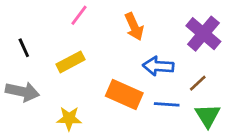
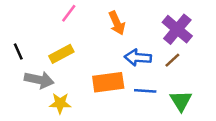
black line: (24, 48) -> (18, 51), moved
brown line: (198, 83) -> (172, 60), moved
gray arrow: (22, 92) -> (39, 80), moved
orange rectangle: (124, 94) -> (108, 82), turned -32

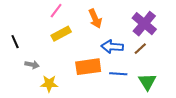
yellow rectangle: (61, 54) -> (61, 34), moved
gray arrow: (39, 80) -> (32, 65), size x0.6

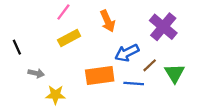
blue arrow: (112, 47) -> (127, 53), turned -30
brown line: (140, 49) -> (150, 65), moved
green triangle: (147, 82) -> (175, 73), moved

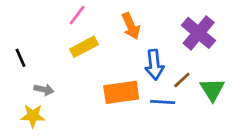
blue arrow: (127, 53) -> (154, 65), turned -70
yellow star: (55, 95) -> (33, 116), moved

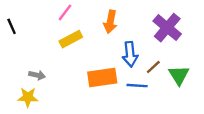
orange arrow: (131, 26) -> (110, 22), turned 35
black line: (20, 58) -> (12, 26), moved

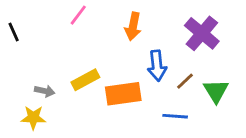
yellow rectangle: (71, 39) -> (85, 80), moved
blue line: (137, 86) -> (175, 116), moved

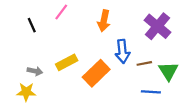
black line: (14, 32) -> (32, 25), moved
brown line: (185, 81) -> (144, 63), turned 32
orange rectangle: (123, 94) -> (96, 73), turned -36
blue line: (175, 116) -> (151, 92), moved

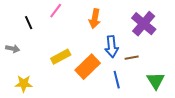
gray arrow: (35, 71) -> (13, 49), moved
green triangle: (168, 71) -> (156, 81), moved
blue line: (151, 92) -> (117, 80), moved, turned 72

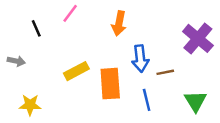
purple cross: (144, 24) -> (198, 38), moved
orange rectangle: (88, 67) -> (110, 84), turned -50

